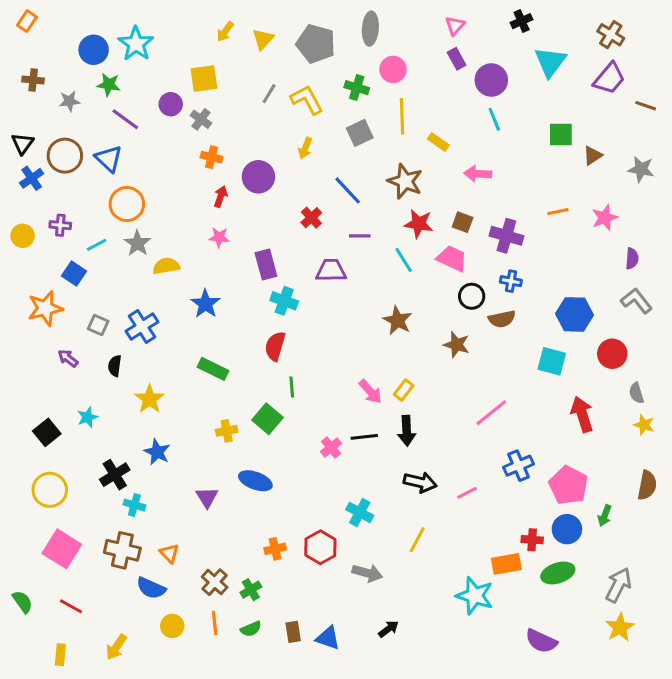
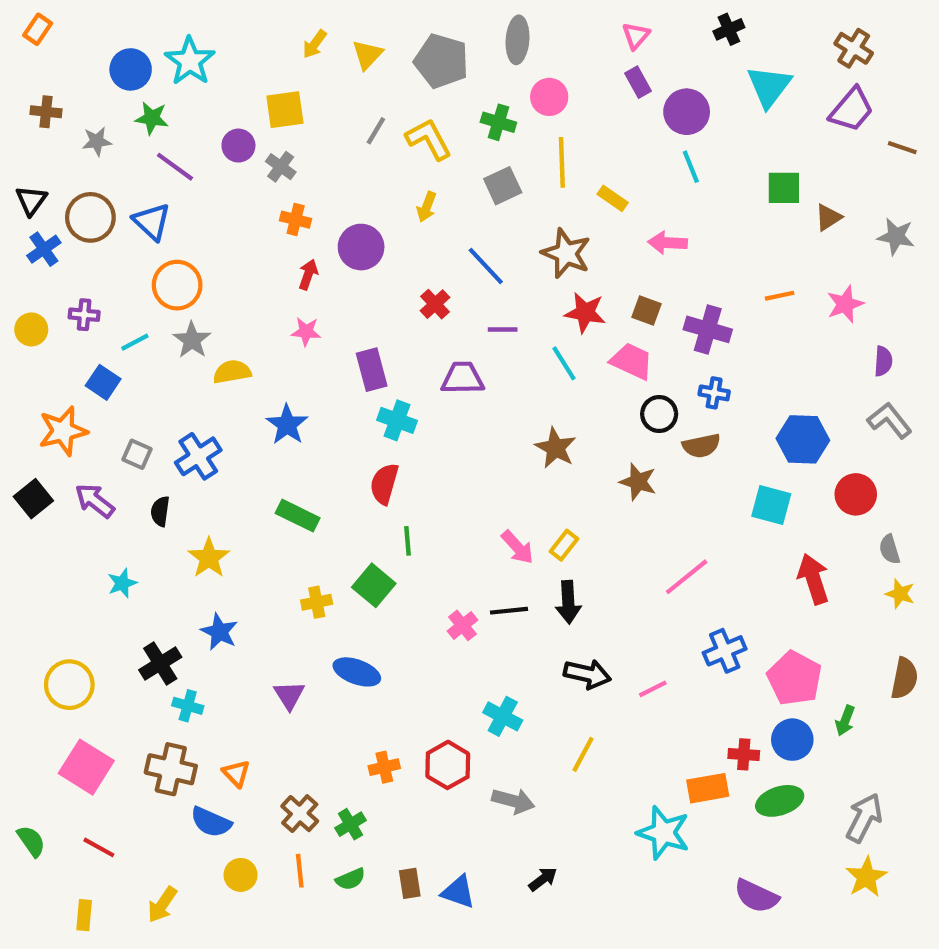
purple arrow: (68, 358) -> (95, 501), size x1.4
black square: (47, 432) -> (33, 499), moved

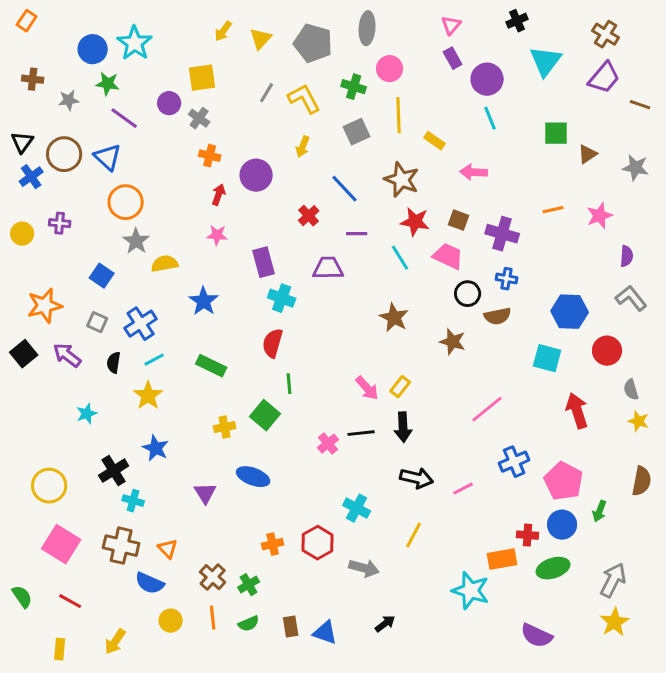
cyan line: (135, 342) -> (154, 360), moved
blue square: (103, 382) -> (102, 276), moved

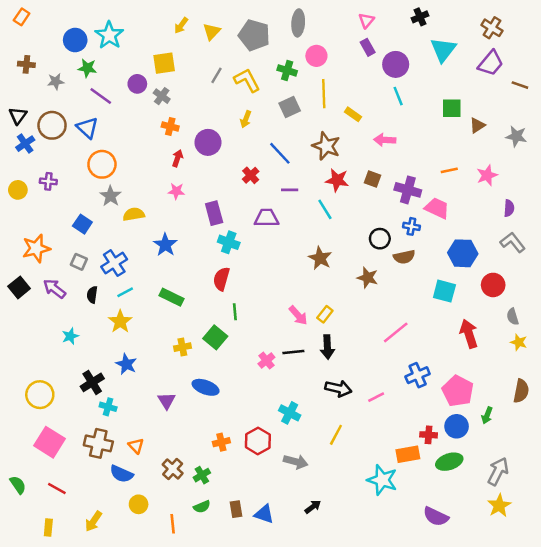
pink trapezoid: (448, 256) -> (437, 208), moved
orange line: (213, 618) -> (173, 524), moved

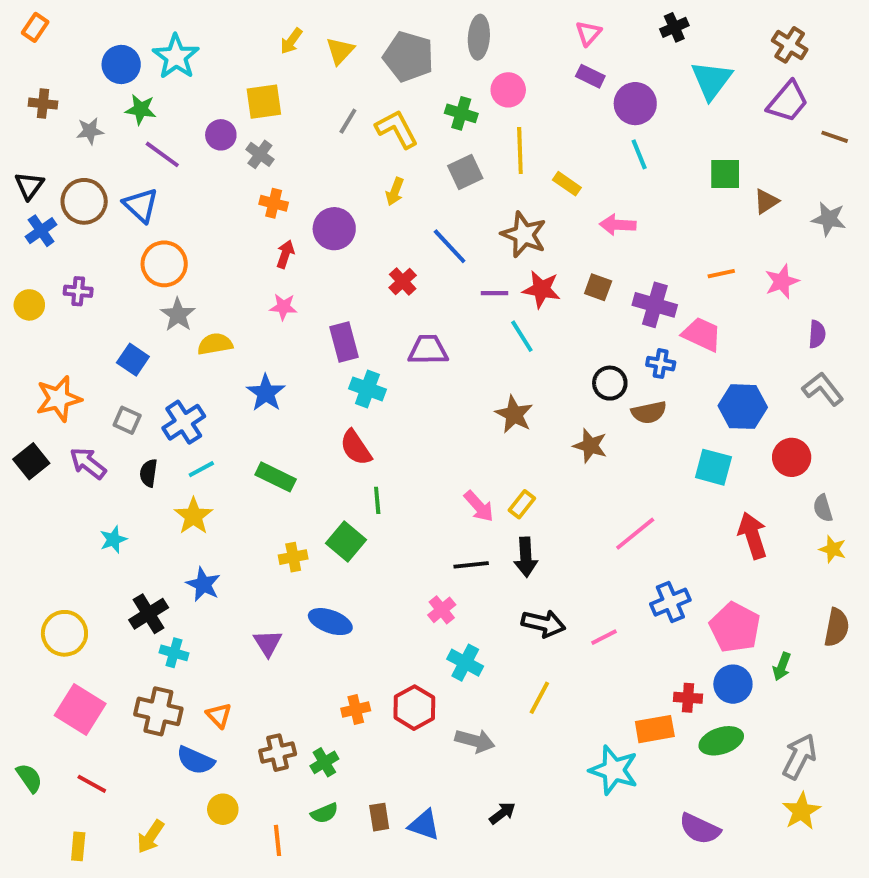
purple rectangle: (368, 47) -> (590, 76), turned -35
purple line: (290, 190) -> (495, 293), moved
red semicircle: (221, 279) -> (356, 448), turned -50
pink cross: (266, 361) -> (442, 610), moved
brown cross: (173, 469) -> (278, 753), turned 35

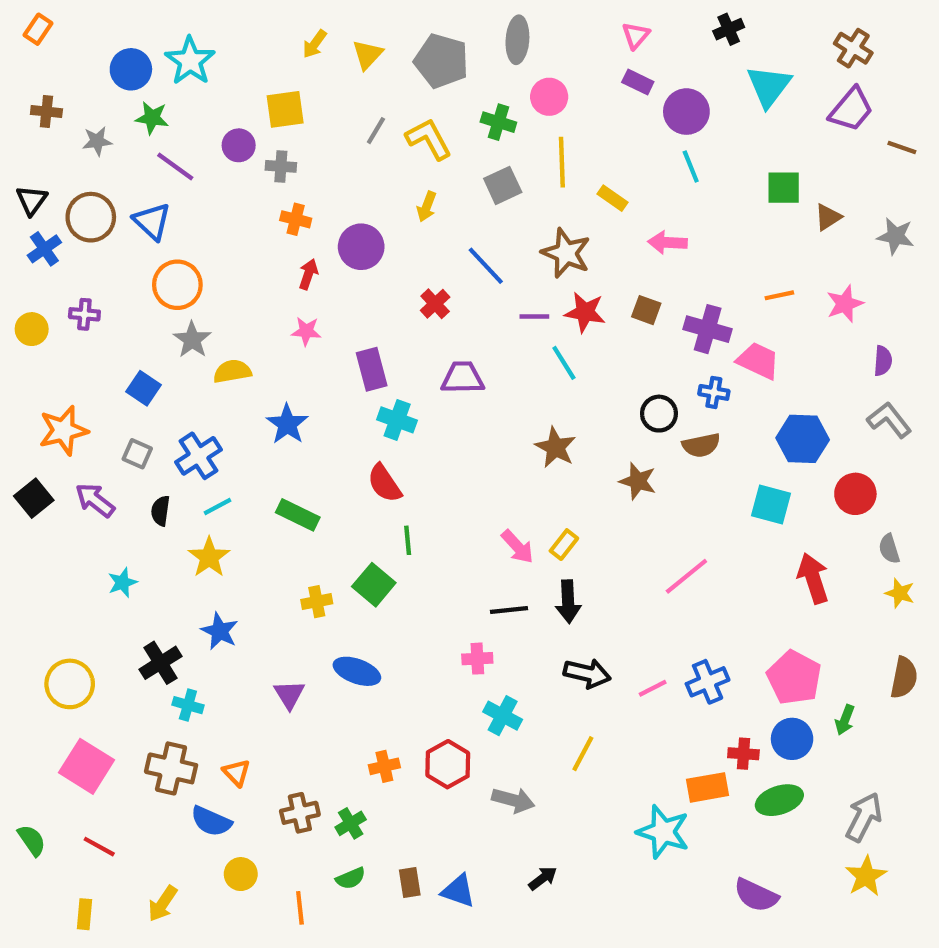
gray cross: (260, 154) -> (281, 166), turned -32
blue cross: (670, 602) -> (708, 682), moved
pink cross: (442, 610) -> (477, 659), turned 36

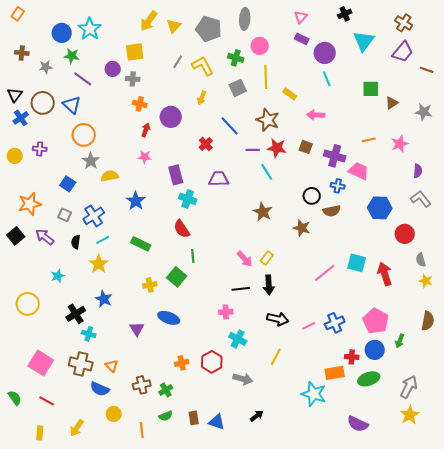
yellow arrow: (315, 44) -> (149, 21), size x1.5
cyan square: (771, 504) -> (357, 263), moved
yellow circle: (70, 684) -> (28, 304), moved

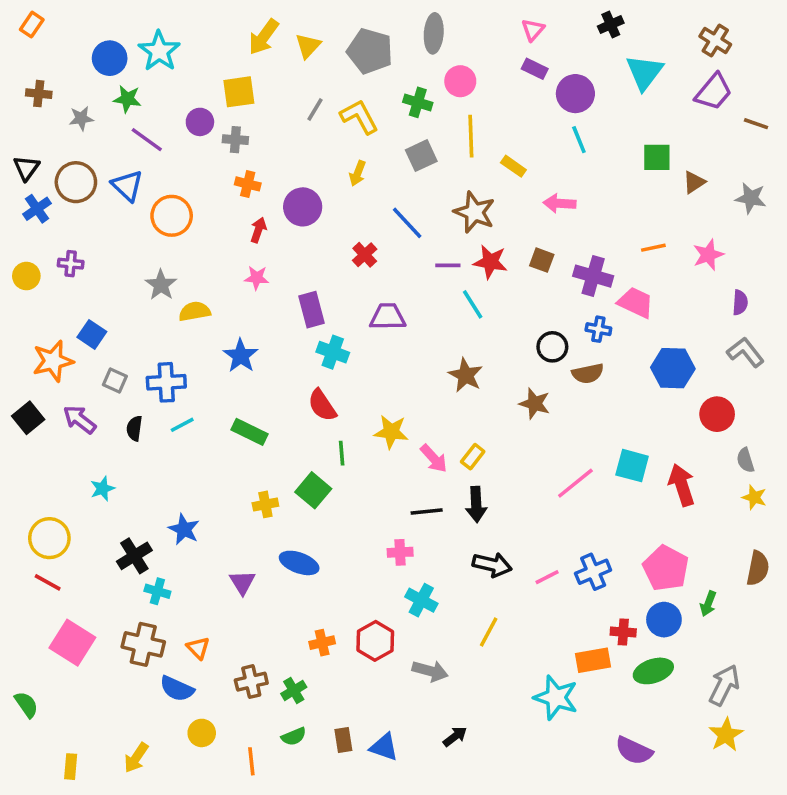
orange circle: (84, 135) -> (172, 216), moved
blue square: (68, 184) -> (92, 334), moved
blue cross: (94, 216) -> (166, 382), turned 30
yellow star: (99, 264) -> (391, 432), moved, turned -30
red line: (47, 401) -> (48, 582), moved

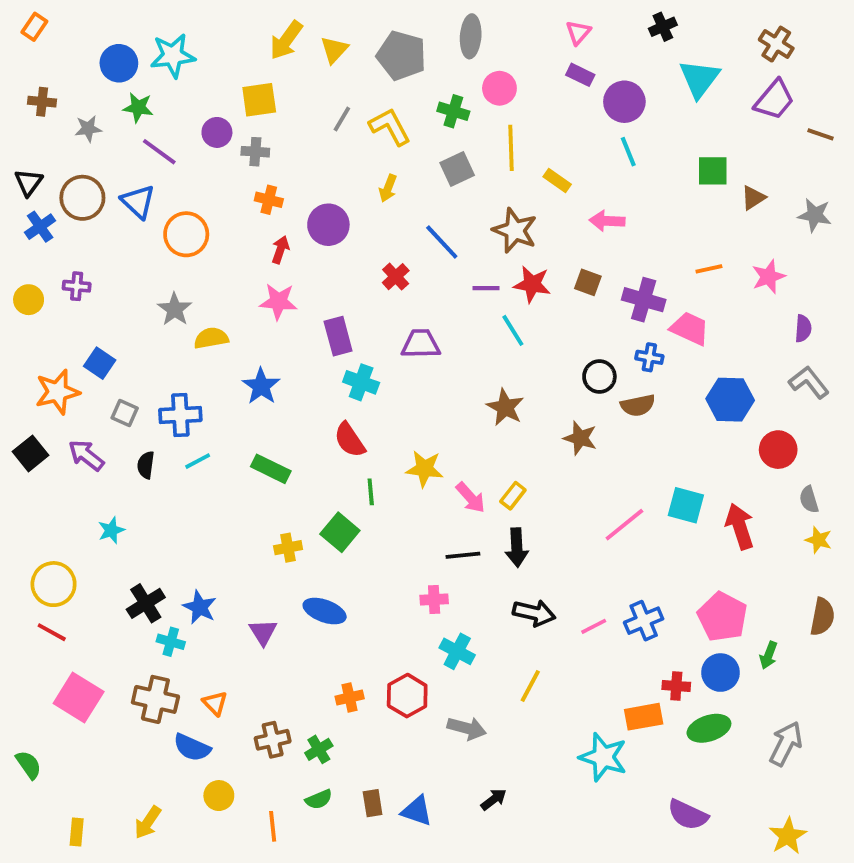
cyan star: (159, 51) -> (173, 56), turned 30
pink star: (257, 278) -> (278, 302), size x1.4
blue star: (184, 529) -> (200, 607), moved
yellow star: (726, 735) -> (788, 836), moved

